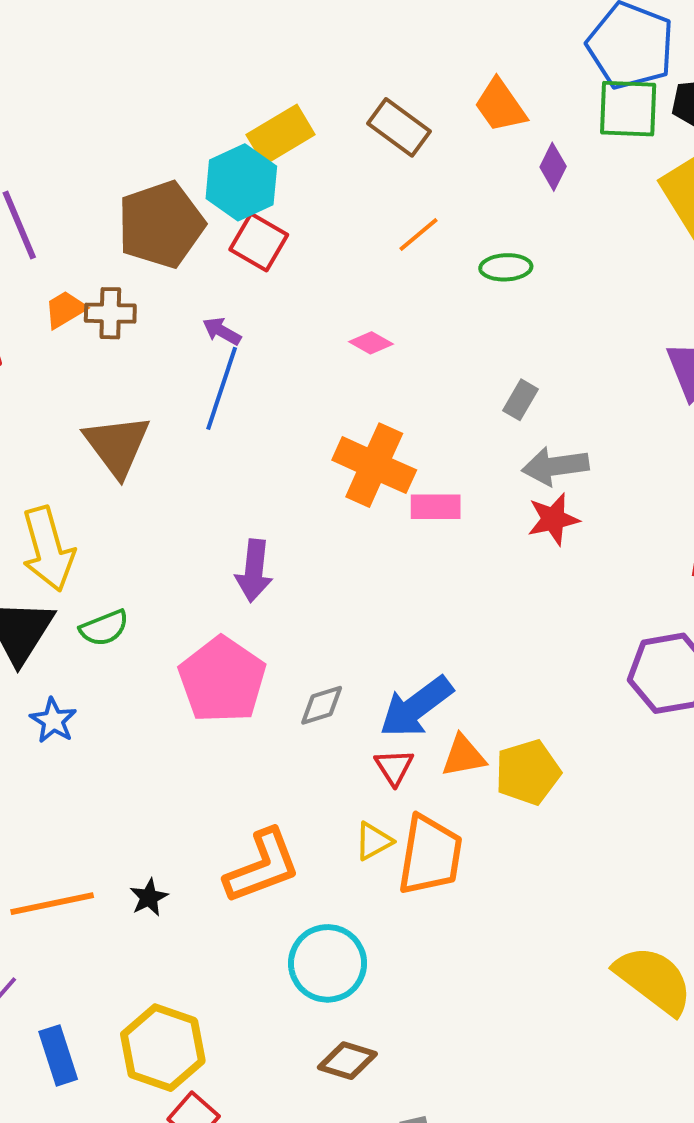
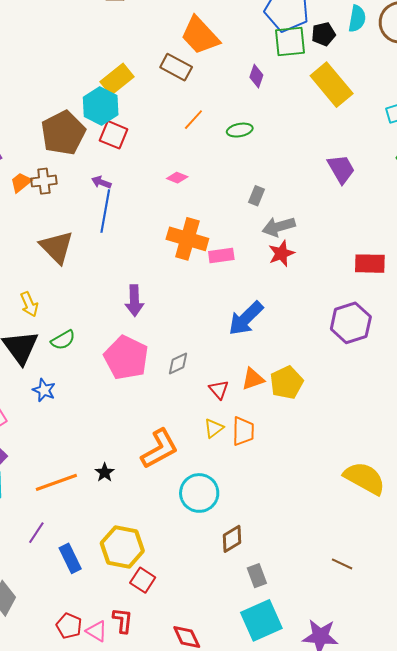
orange trapezoid: (500, 106) -> (200, 36), moved, size x1.4
yellow arrow: (48, 549) -> (29, 304), size x0.6
blue arrow: (416, 707) -> (246, 318), moved
orange trapezoid: (430, 855) -> (243, 431), size x0.7
brown diamond: (347, 1061) -> (232, 539), moved, turned -40

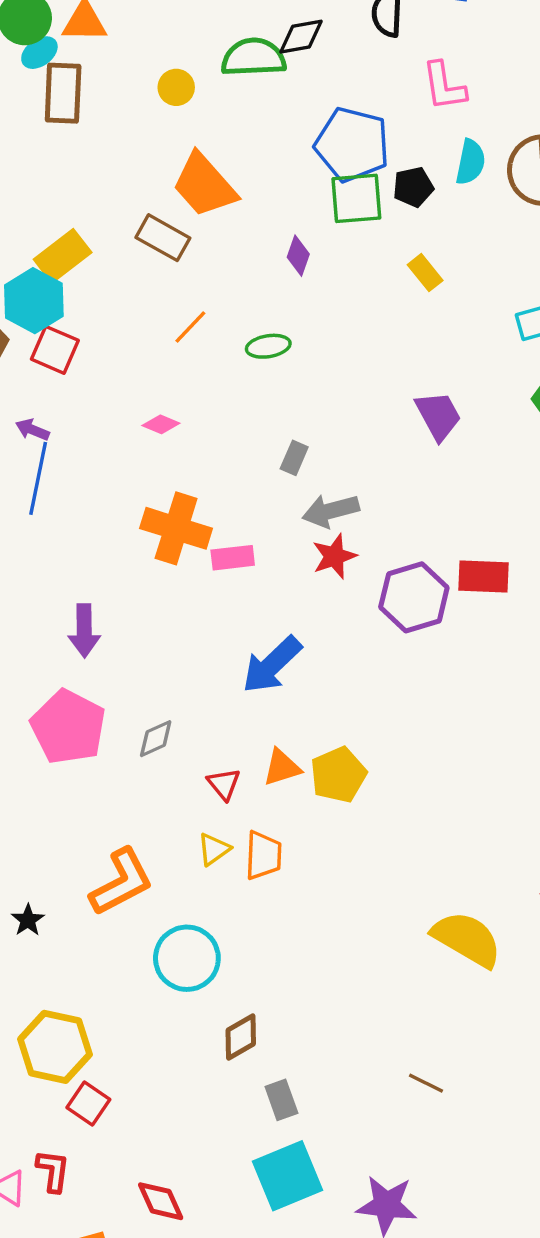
yellow rectangle: (332, 85) -> (425, 273), size x0.5
purple hexagon: (351, 323) -> (414, 597), moved

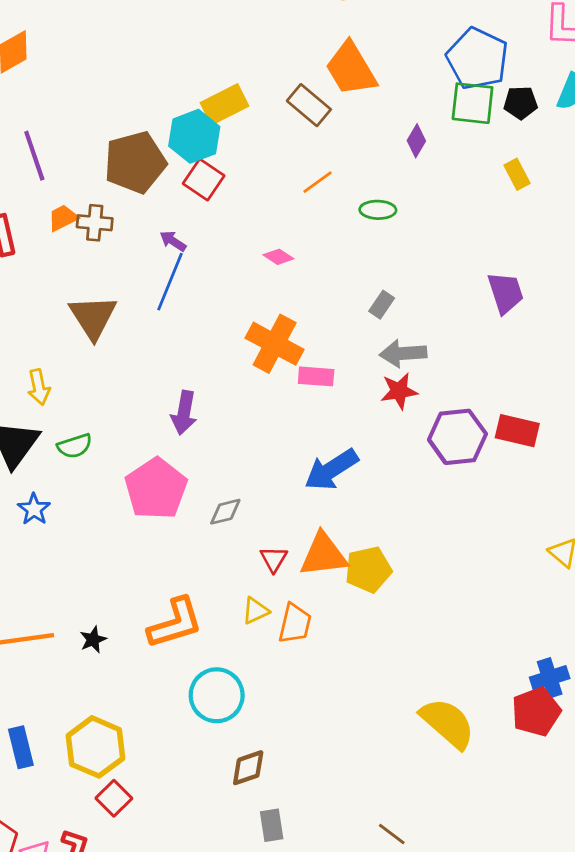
orange triangle: (282, 767) -> (323, 555), size x1.5

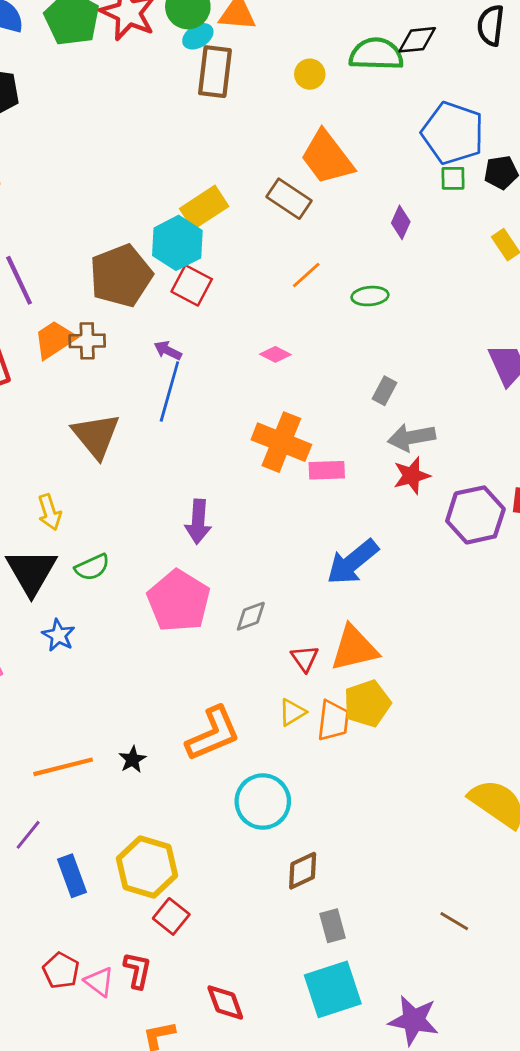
green square: (473, 103) -> (453, 178), size x0.6
orange trapezoid: (63, 218) -> (55, 340), size x1.4
yellow pentagon: (368, 569) -> (367, 704), moved

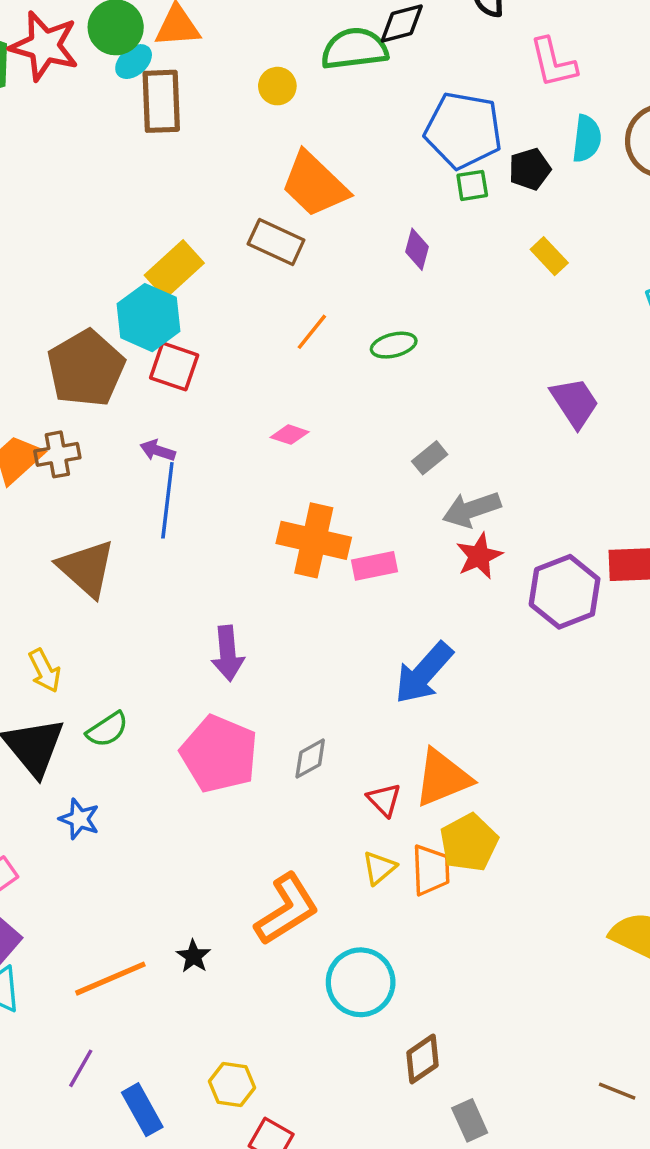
gray rectangle: (384, 391) -> (430, 458), turned 32
yellow hexagon: (147, 867) -> (232, 1085), size x0.6

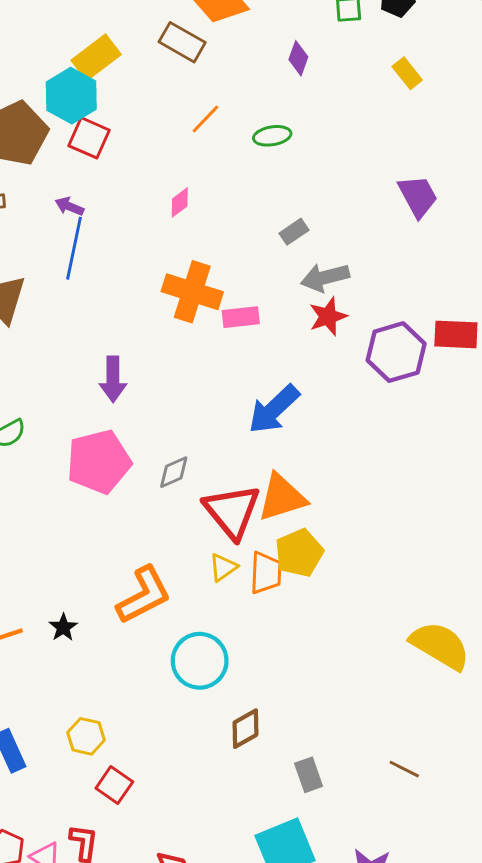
pink diamond: (290, 435) -> (180, 202), turned -60
pink pentagon: (219, 754) -> (99, 462), turned 30
red triangle: (384, 800) -> (232, 511), size x2.0
gray rectangle: (470, 1120) -> (309, 775), moved

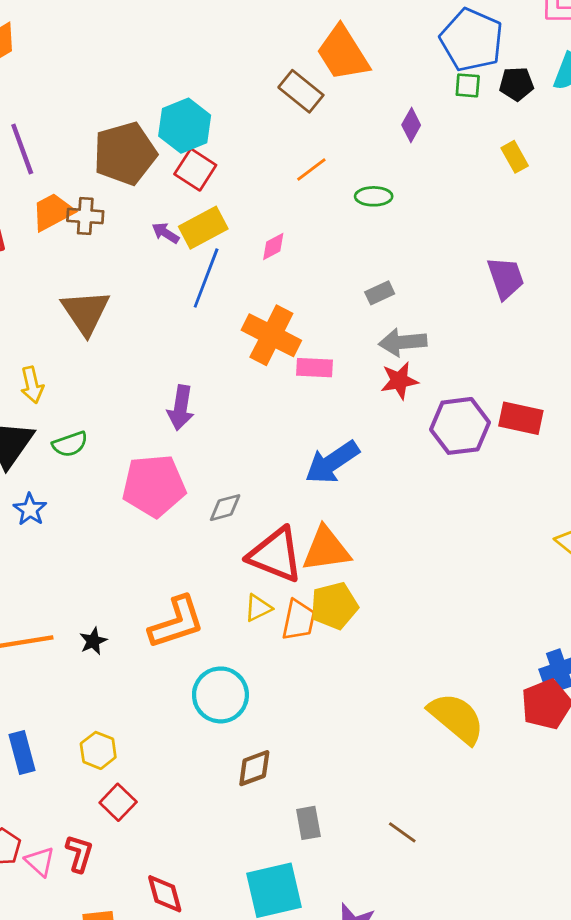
yellow rectangle: (96, 57) -> (203, 228), moved
blue line: (74, 248) -> (206, 278), moved
red triangle: (232, 511) -> (275, 555), turned -38

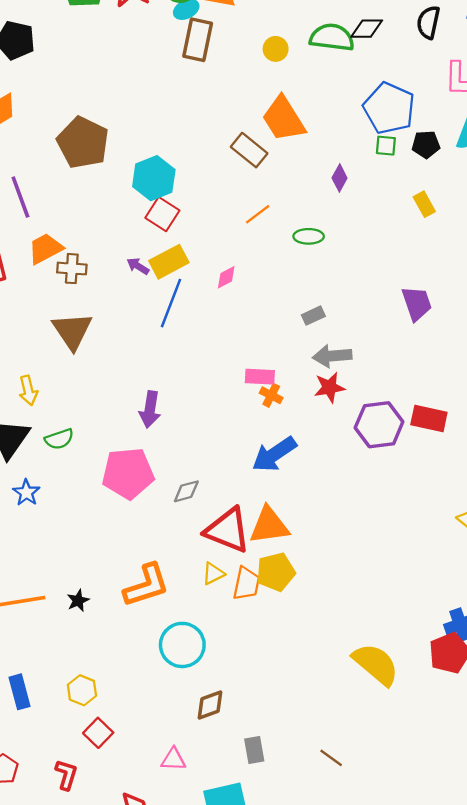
brown pentagon: (125, 154) -> (83, 143), moved, turned -30
brown cross: (85, 216) -> (72, 269), moved
orange cross: (271, 335) -> (271, 395), moved, size x0.5
pink triangle: (40, 862) -> (173, 759), moved, turned -40

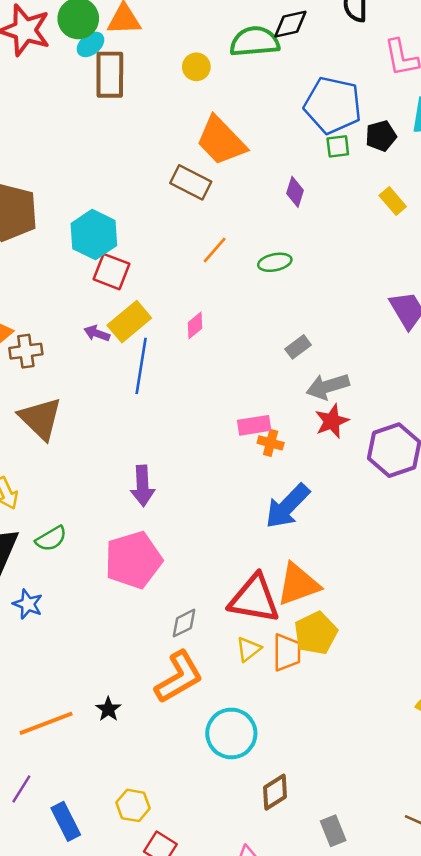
gray diamond: (186, 491) -> (184, 623), moved

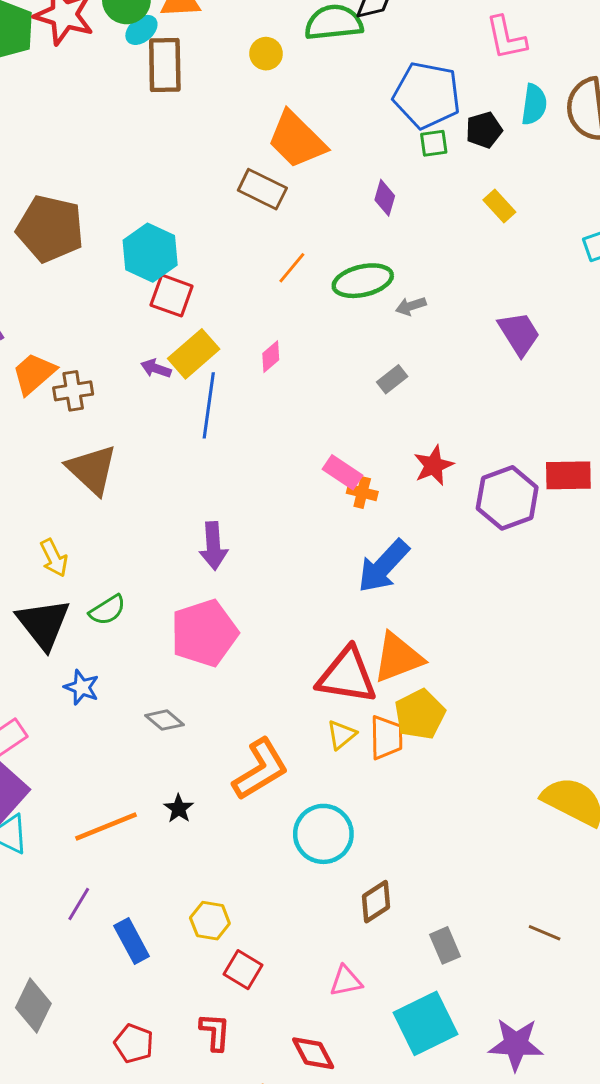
green ellipse: (275, 262) -> (363, 281), size x1.5
gray arrow: (328, 386) -> (411, 306), moved, size x0.6
pink rectangle: (254, 425) -> (342, 472), turned 44
gray diamond: (184, 623) -> (164, 720), moved, turned 68

